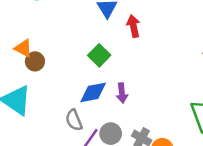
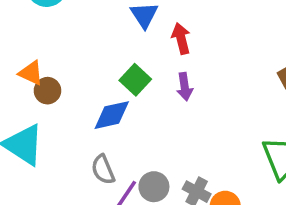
blue diamond: (93, 92) -> (112, 115), moved
purple arrow: (122, 93) -> (185, 87), moved

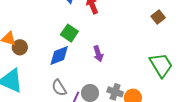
purple arrow: (185, 87) -> (98, 54), moved

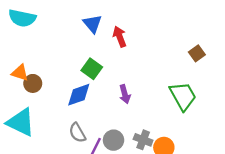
green trapezoid: (161, 65) -> (183, 96), moved

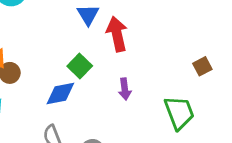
red arrow: (120, 37) -> (117, 34), size x1.4
purple arrow: (125, 94) -> (125, 89), moved

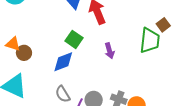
green trapezoid: (179, 113) -> (150, 40), moved, turned 36

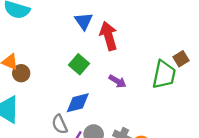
purple arrow: (110, 51) -> (117, 81), turned -49
blue diamond: (63, 62) -> (78, 103), moved

